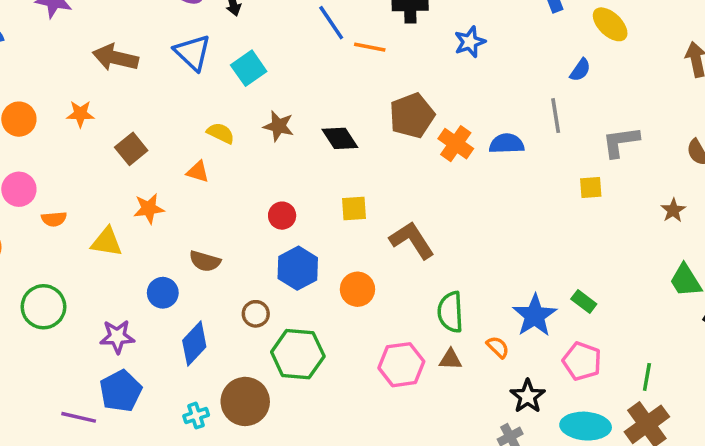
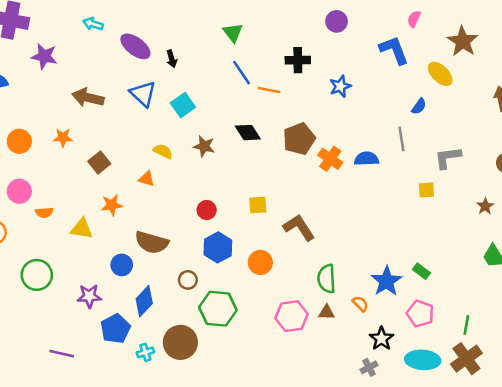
black diamond: (340, 138) -> (248, 133), moved
brown semicircle: (205, 261) -> (152, 242), size x1.5
blue pentagon: (121, 391) -> (115, 329), moved

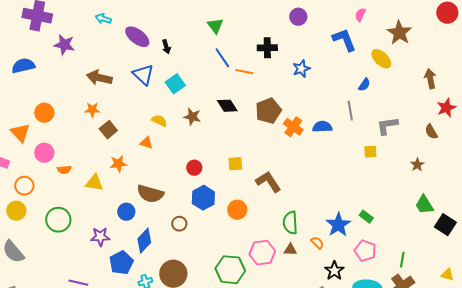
orange star: (63, 138) -> (92, 110), moved
green hexagon: (218, 309) -> (230, 270), moved

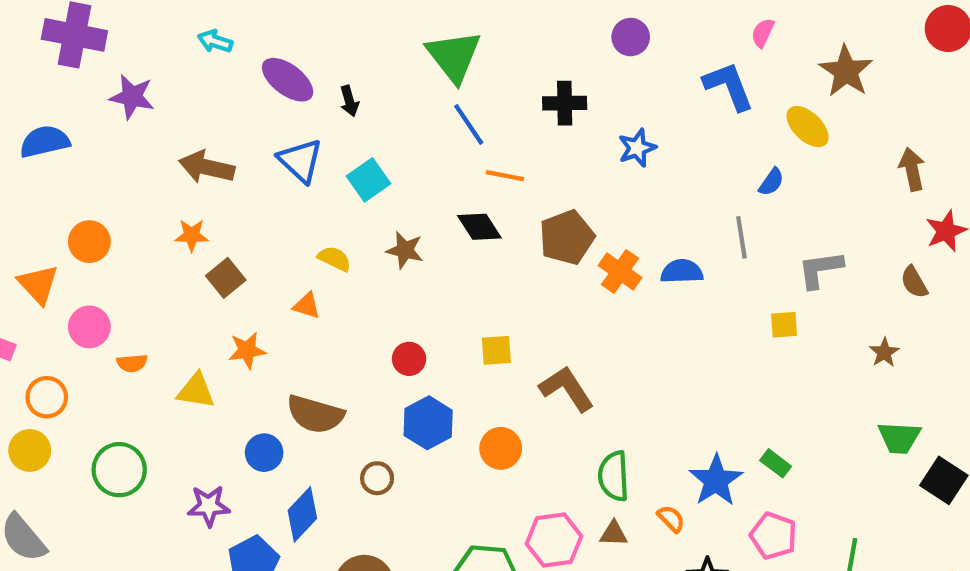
green triangle: (215, 26) -> (454, 56), size x1.6
orange line: (244, 72) -> (505, 176), moved
green trapezoid: (424, 205) -> (899, 438), turned -55

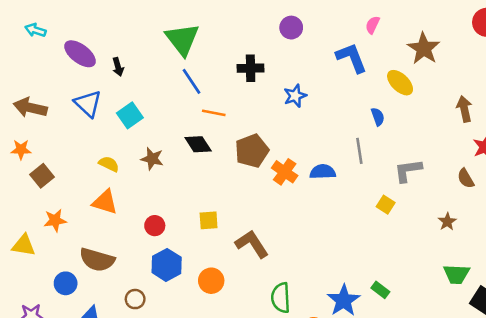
blue semicircle: (771, 182) -> (378, 117), turned -54
orange triangle: (307, 306) -> (105, 202), moved, size x1.5
yellow square: (784, 325) -> (386, 205), turned 36

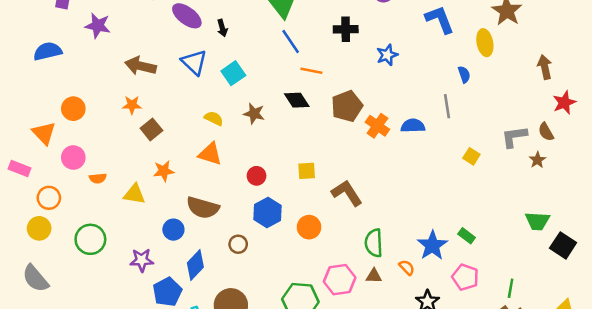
yellow ellipse: (400, 83) -> (485, 43), turned 35
gray L-shape: (408, 171) -> (514, 137), moved
brown star: (447, 222) -> (537, 160), moved

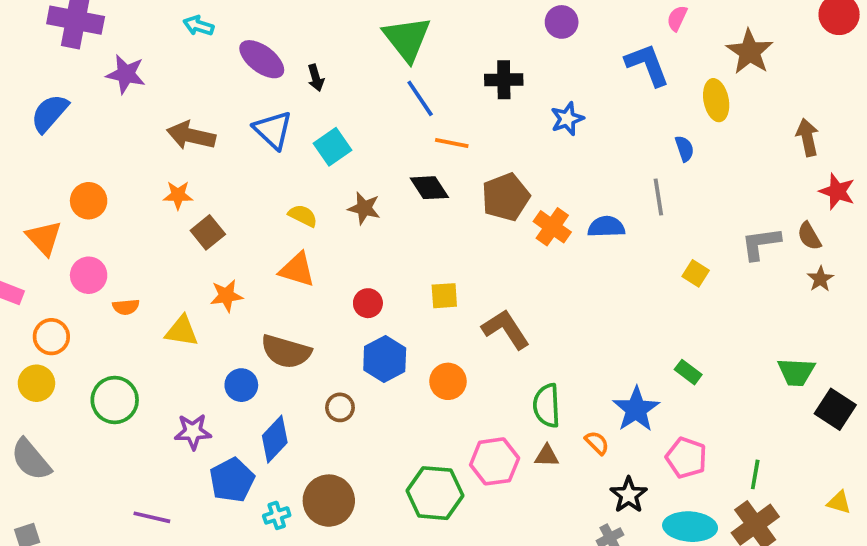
blue semicircle: (48, 51) -> (49, 113), turned -36
red star: (564, 103) -> (837, 191), turned -30
brown star: (537, 160) -> (820, 279), moved
green rectangle: (467, 236) -> (688, 372), moved

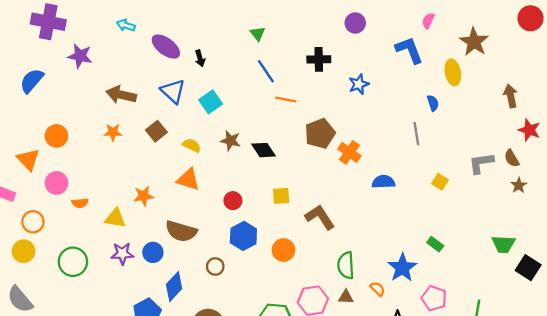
green triangle: (407, 39) -> (258, 34), size x0.5
black diamond: (429, 188) -> (263, 150), moved
blue semicircle: (606, 227) -> (383, 182), moved
brown square: (208, 232) -> (156, 131), moved
purple star: (193, 432) -> (122, 254), moved

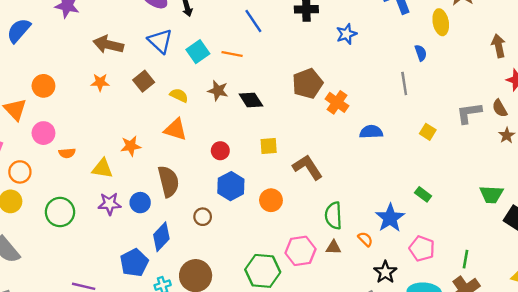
orange line: (286, 99) -> (232, 54), moved
brown semicircle: (181, 231) -> (168, 181), turned -120

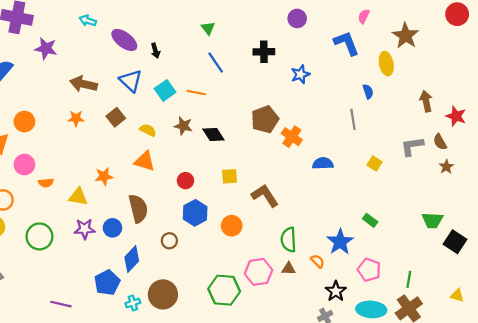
brown arrow: (498, 46) -> (426, 101), moved

